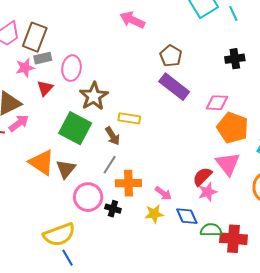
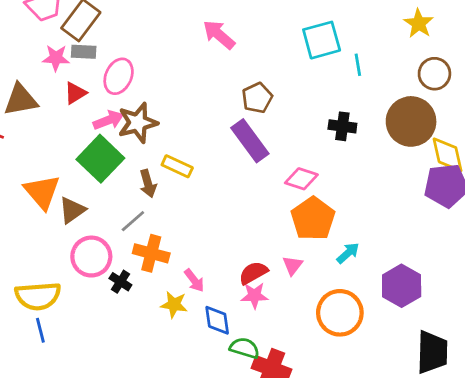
pink arrow: (19, 123) -> (108, 120), moved
pink triangle: (228, 164) -> (293, 265), size x0.6

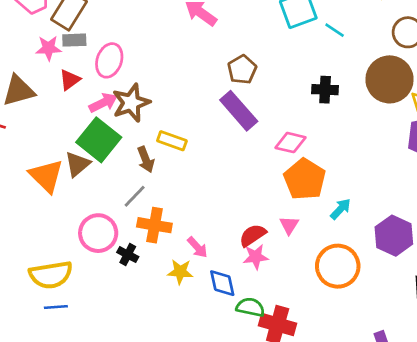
cyan line: (358, 65) -> (335, 30), turned -42
brown triangle: (72, 210) -> (78, 164), moved
blue line: (40, 330) -> (56, 307), turned -75

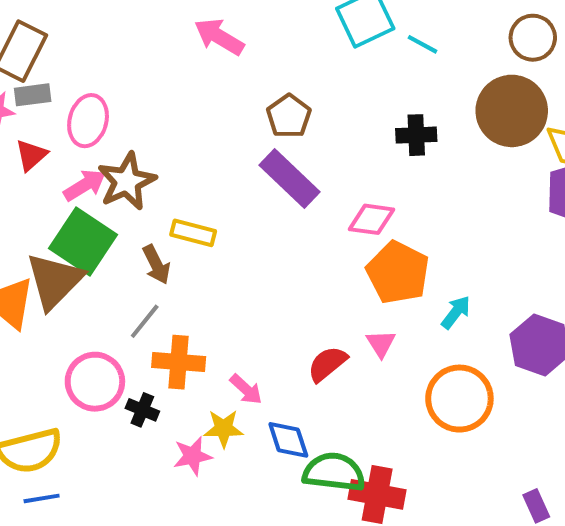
brown triangle: (78, 164) -> (55, 281), size x1.5
pink star: (256, 257) -> (193, 456), moved
green semicircle: (250, 307) -> (334, 472), size x1.4

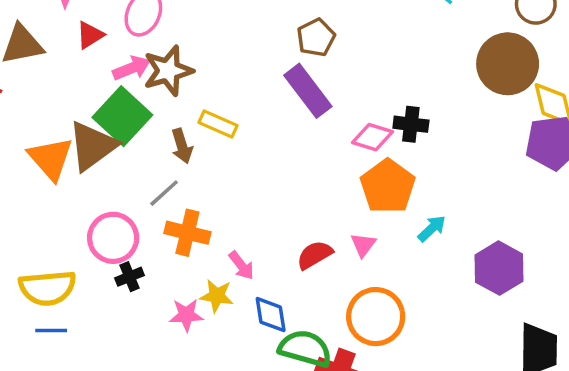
black cross: (416, 135) -> (411, 124), moved
orange circle: (459, 399) -> (376, 317), moved
black cross: (142, 410) -> (130, 277), moved, turned 36

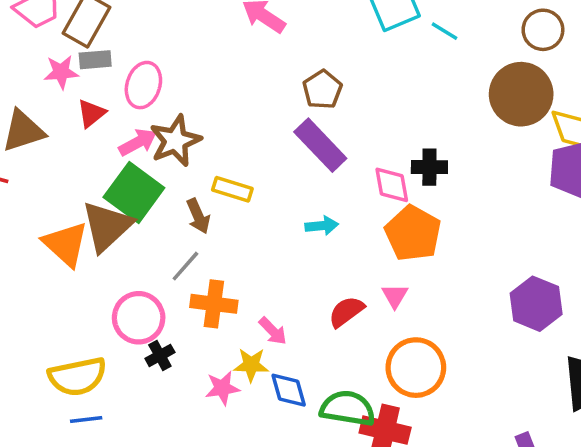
pink diamond: (373, 137) -> (392, 185), turned 69
cyan arrow: (432, 228) -> (322, 226), moved, turned 44
blue diamond: (271, 315) -> (289, 390), moved

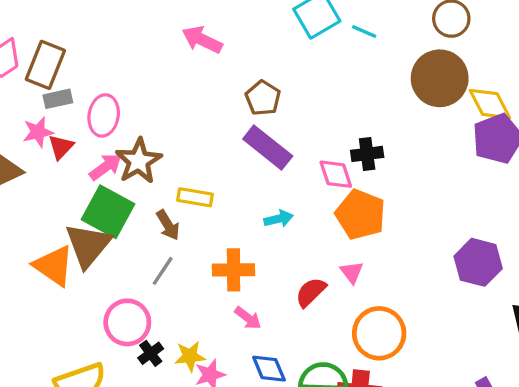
pink star: (61, 72) -> (38, 132), moved
orange cross: (214, 304) -> (234, 270), moved
yellow star: (251, 365) -> (190, 356), moved

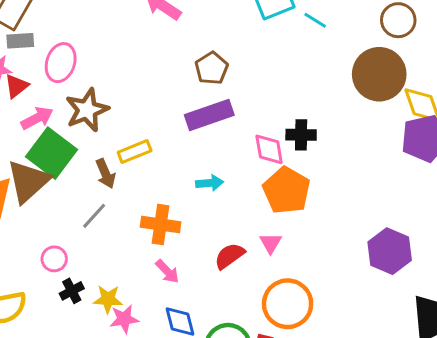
purple rectangle: (268, 147) -> (209, 115), turned -66
pink arrow: (105, 167) -> (37, 118), moved
yellow rectangle: (195, 197) -> (135, 152), turned -40
pink circle: (127, 322) -> (54, 259), size x0.6

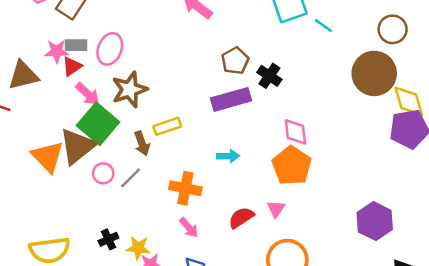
gray rectangle: (20, 41) -> (76, 45), moved
pink arrow: (37, 118) -> (88, 94), turned 68
black cross: (301, 135) -> (269, 76), moved, turned 30
pink diamond: (269, 149) -> (295, 132), moved
pink circle: (54, 259) -> (103, 173), moved

